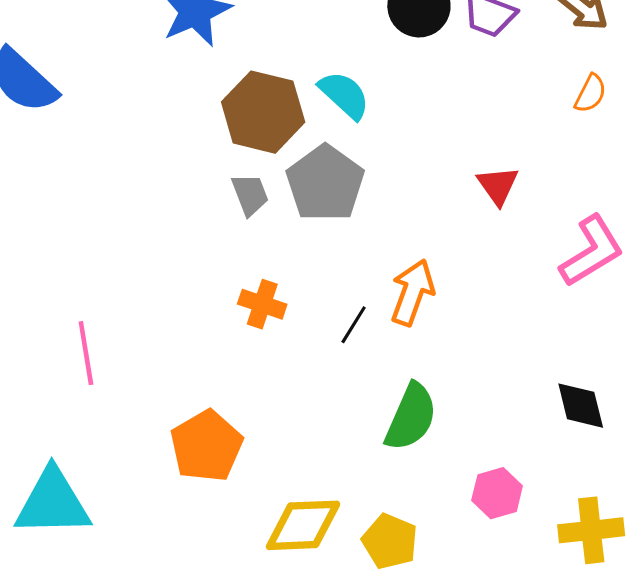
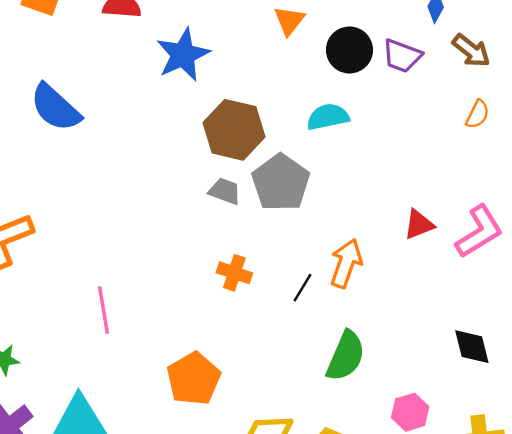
cyan semicircle: (344, 95) -> (328, 117), moved, turned -54
red triangle: (498, 185) -> (419, 225), moved, turned 44
gray trapezoid: (250, 194) -> (225, 191), turned -48

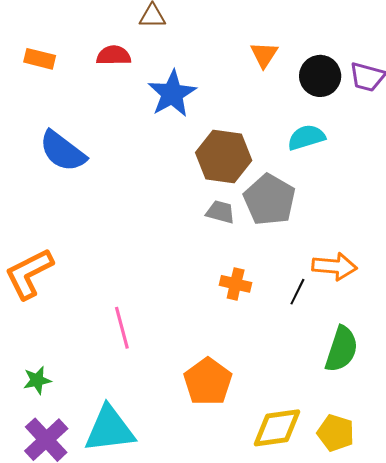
orange arrow: (346, 263) -> (334, 266), turned 81

